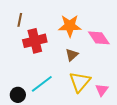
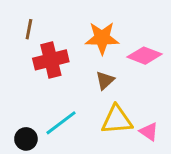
pink diamond: (99, 38) -> (144, 56), turned -35
yellow triangle: (80, 82) -> (117, 120), turned 45
pink triangle: (102, 90) -> (149, 132), turned -32

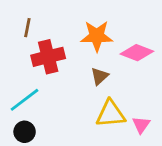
cyan line: (61, 123) -> (25, 100), moved
pink triangle: (149, 132) -> (141, 125), turned 30

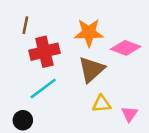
brown triangle: (99, 76) -> (91, 69), size x1.6
cyan line: (25, 100) -> (43, 89), moved
yellow triangle: (111, 114) -> (102, 104), size x0.7

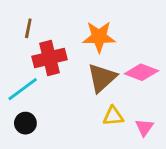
pink diamond: (126, 48) -> (141, 72), moved
cyan line: (43, 89) -> (23, 89), moved
black circle: (23, 120) -> (25, 123), moved

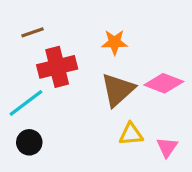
brown line: (28, 28) -> (33, 32), turned 60
orange star: (99, 37) -> (115, 42), size x0.7

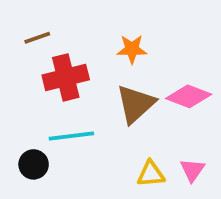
cyan line: (26, 103) -> (71, 136), moved, turned 30
yellow triangle: (131, 134) -> (151, 174), moved

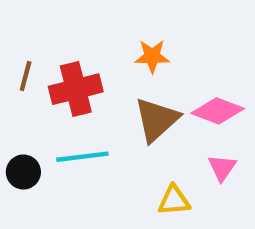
brown line: (37, 38) -> (26, 76), moved, turned -56
black circle: (34, 164) -> (23, 172), moved
pink triangle: (192, 170) -> (222, 168), moved

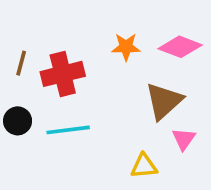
pink diamond: (218, 111) -> (180, 47), moved
brown triangle: (157, 120) -> (164, 101), moved
black circle: (23, 172) -> (18, 121), moved

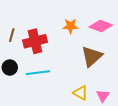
pink triangle: (184, 139) -> (103, 96), moved
yellow triangle: (144, 166) -> (81, 93), turned 35

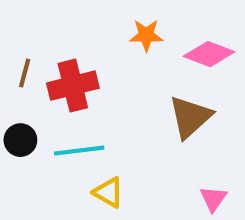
orange star: (70, 26) -> (146, 35), moved
yellow triangle: (81, 93) -> (108, 192), moved

